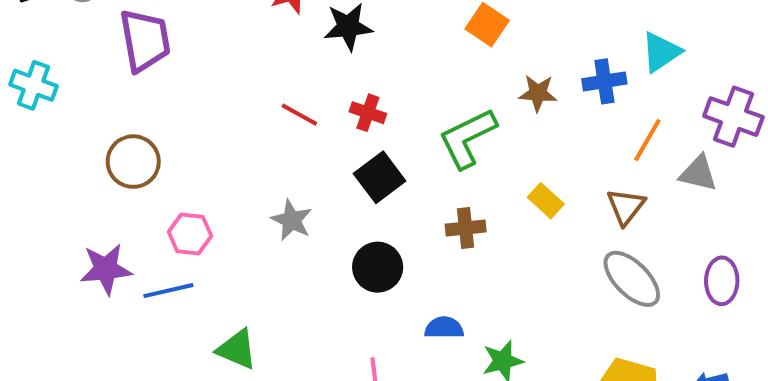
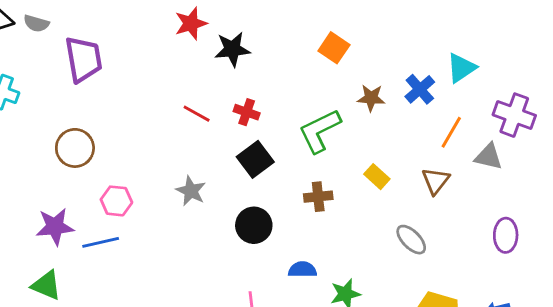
blue cross: (604, 81) -> (420, 89), turned -32
gray ellipse: (632, 279) -> (411, 240), moved, size x0.7
green triangle: (237, 349) -> (46, 285), moved

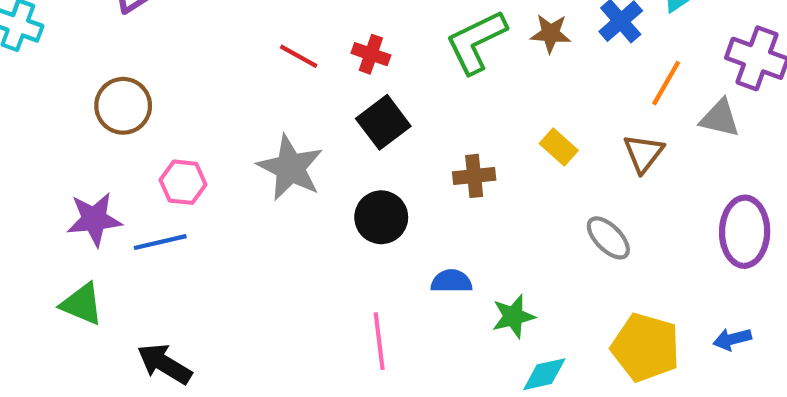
green L-shape: (320, 131) -> (476, 42), moved
gray star: (191, 191) -> (290, 168), size x1.5
purple ellipse: (506, 235) -> (745, 232), size x1.4

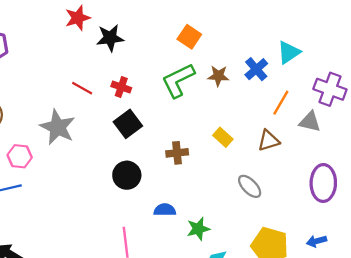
brown triangle: (643, 153) -> (269, 141), turned 35
gray star: (290, 168) -> (58, 127), moved

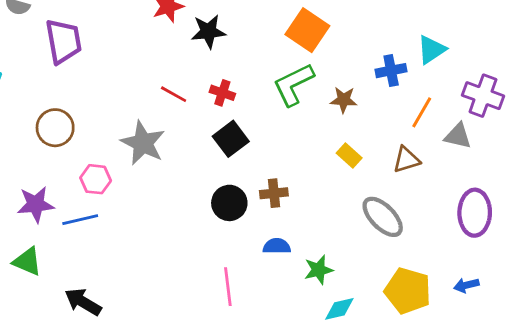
orange square: (189, 37) -> (307, 30), size x1.4
blue cross: (256, 69) -> (391, 71), turned 30
brown star: (218, 76) -> (344, 100), moved
brown cross: (177, 153) -> (274, 193), moved
gray ellipse: (250, 186) -> (383, 217), size x1.4

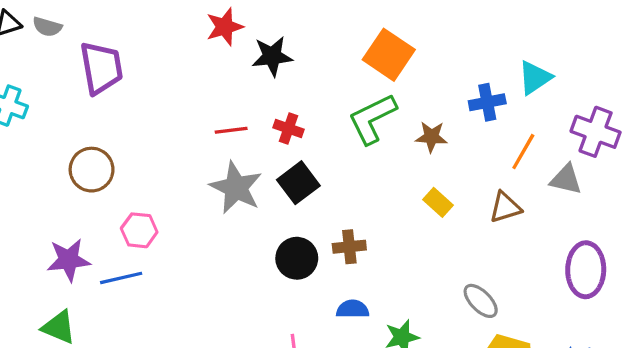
red line: (174, 94) -> (231, 130), turned -36
gray star: (143, 143) -> (236, 188), moved
gray ellipse: (383, 217) -> (481, 301), moved, size x0.7

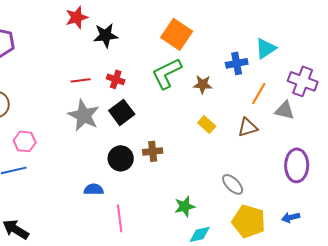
blue semicircle: (353, 309) -> (94, 189), moved

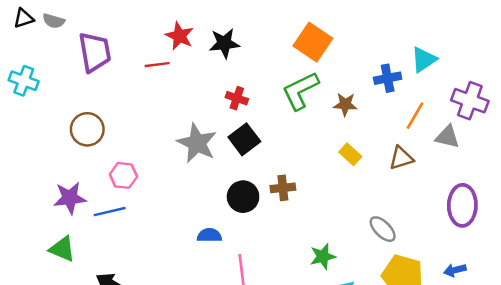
red star: (77, 17) -> (179, 36), moved, turned -30
red line: (81, 80) -> (157, 65), moved

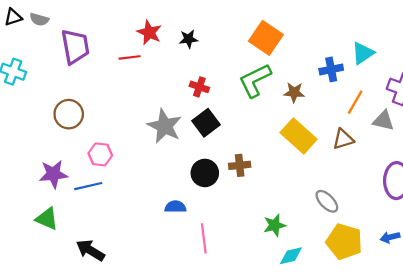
black star: (224, 43) -> (188, 39), size x0.7
yellow rectangle: (350, 154) -> (299, 136), size x1.8

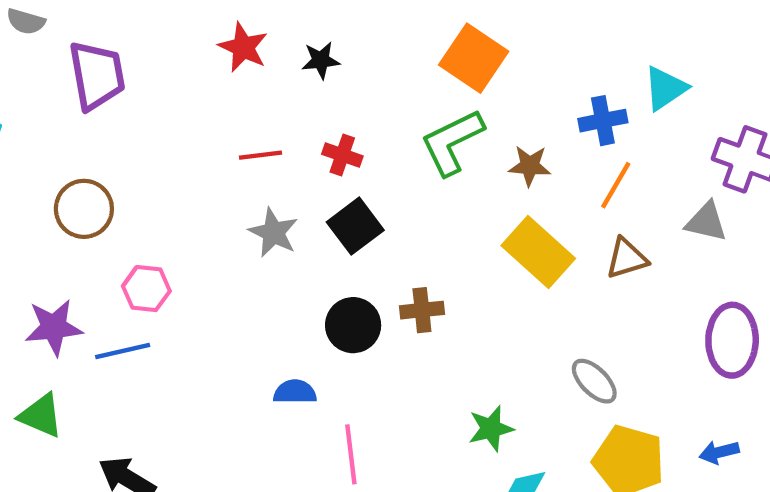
red line: (130, 57) -> (260, 155), moved
orange line: (355, 102) -> (616, 185), moved
gray star: (165, 126) -> (273, 233), size x0.7

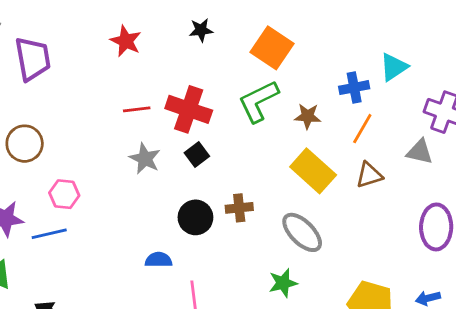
black star: (321, 60) -> (201, 30), moved
red cross: (342, 155) -> (189, 109), size x1.8
black square: (355, 226) -> (197, 155), size x0.7
gray ellipse: (594, 381) -> (302, 232), moved, size x1.4

